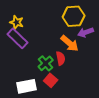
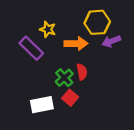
yellow star: (17, 22) -> (48, 29), moved
orange arrow: (70, 43) -> (76, 44), moved, turned -42

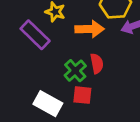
red square: (70, 98) -> (82, 95), turned -35
white rectangle: (42, 105) -> (48, 104), turned 40

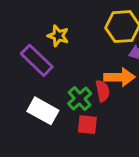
orange arrow: (90, 29) -> (119, 77), moved
white rectangle: (48, 104) -> (43, 111), moved

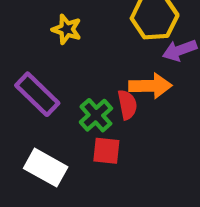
purple rectangle: (37, 60) -> (37, 94), moved
white rectangle: (43, 111) -> (46, 168), moved

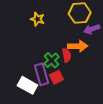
purple rectangle: (37, 94) -> (42, 74), moved, turned 30
red square: (106, 151) -> (57, 77), turned -32

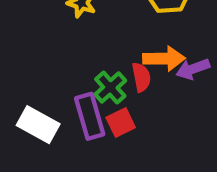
purple arrow: (92, 29) -> (193, 69), moved
white rectangle: (27, 85) -> (38, 125), moved

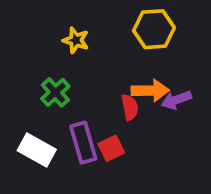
green cross: (110, 87) -> (55, 92), moved

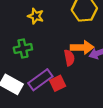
green cross: (55, 92) -> (23, 48), turned 30
purple rectangle: (83, 143) -> (40, 80), turned 70

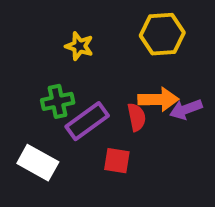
purple rectangle: (40, 80) -> (87, 121), moved
red square: (58, 83) -> (117, 161), turned 35

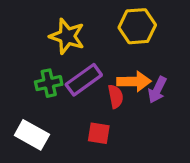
yellow star: (79, 46) -> (67, 36), size x1.5
purple arrow: (186, 109) -> (157, 90), turned -44
purple rectangle: (87, 121) -> (84, 80), moved

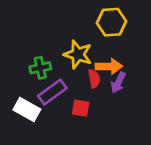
yellow star: (67, 36) -> (78, 54), moved
purple rectangle: (84, 80) -> (52, 92), moved
purple arrow: (157, 90) -> (118, 83), moved

